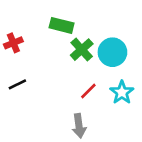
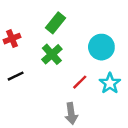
green rectangle: (62, 25) -> (56, 23), turned -65
green cross: (82, 50) -> (52, 54), moved

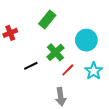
green cross: (52, 54) -> (55, 52), moved
black line: (16, 76) -> (31, 66), moved

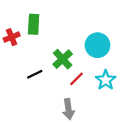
green rectangle: (47, 19) -> (34, 24), moved, turned -36

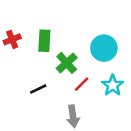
green rectangle: (34, 24) -> (44, 41), moved
black line: (35, 74) -> (38, 89), moved

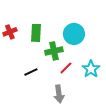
cyan circle: (104, 48) -> (74, 34), moved
green cross: (67, 63) -> (54, 51), turned 30

